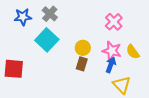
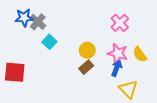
gray cross: (50, 14) -> (38, 22), moved
cyan square: (47, 40) -> (49, 42), size x0.6
brown rectangle: (82, 64) -> (86, 67), turned 32

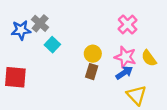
blue star: (24, 18) -> (21, 30), moved
brown rectangle: (86, 67) -> (92, 72), turned -32
blue arrow: (117, 68) -> (124, 73), turned 35

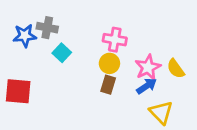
gray cross: (40, 23) -> (47, 28), turned -30
pink cross: (128, 24) -> (115, 40), moved, turned -36
pink star: (125, 57) -> (148, 67), turned 30

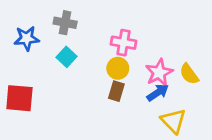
gray cross: (47, 28) -> (65, 23), moved

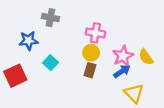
blue star: (27, 38) -> (29, 41), moved
cyan square: (66, 57) -> (50, 63), moved
red square: (19, 98) -> (15, 76), turned -30

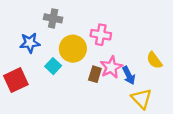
yellow circle: (91, 53) -> (73, 49), moved, size x1.5
pink star: (123, 56) -> (111, 67), moved
blue arrow: (122, 71) -> (129, 75), turned 98

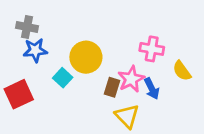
gray cross: (53, 18) -> (27, 27), moved
pink cross: (101, 35) -> (152, 49), moved
yellow triangle: (141, 99) -> (127, 116), moved

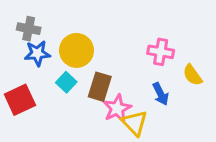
yellow circle: (86, 57) -> (76, 50), moved
pink star: (131, 79) -> (117, 108), moved
brown rectangle: (112, 87) -> (100, 87), moved, size x1.4

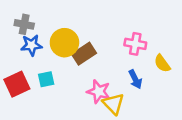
cyan square: (66, 82) -> (46, 79), moved, turned 35
brown rectangle: (100, 87) -> (84, 54), moved, turned 40
pink star: (117, 108) -> (99, 92), turned -30

